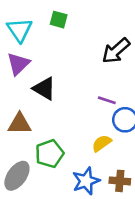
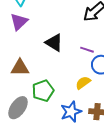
black triangle: (44, 89) -> (54, 43), moved

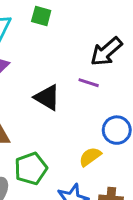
purple line: (87, 50) -> (89, 83), moved

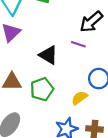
green pentagon: (31, 169) -> (42, 89), moved

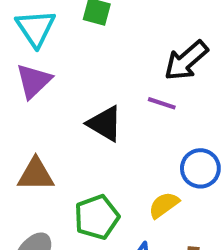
green pentagon: (42, 89) -> (97, 217), moved

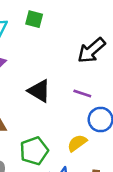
purple line: (162, 103) -> (82, 93), moved

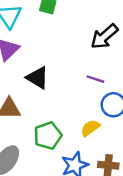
black triangle: (39, 91) -> (37, 78), moved

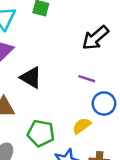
green pentagon: (48, 136) -> (41, 133), turned 30

